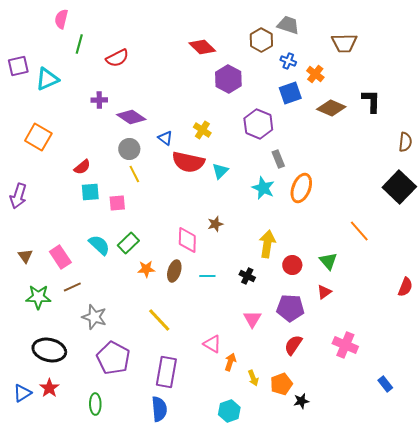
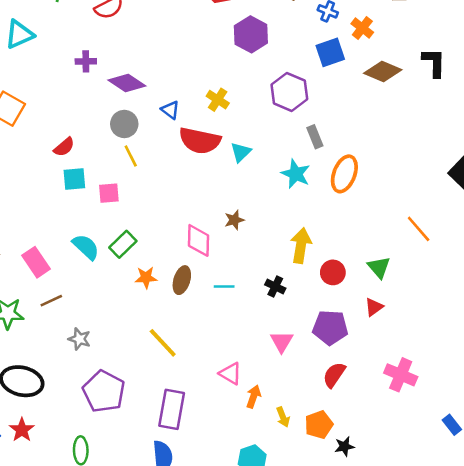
gray star: (94, 317) -> (79, 339), size x0.7

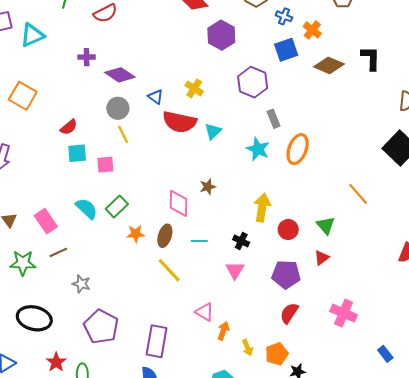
pink triangle: (282, 342) -> (235, 270), moved
yellow line: (163, 343) -> (169, 270), moved
red star: (22, 430) -> (56, 362), moved

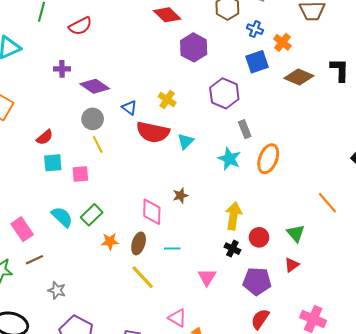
black cross: (241, 241) -> (232, 249), moved

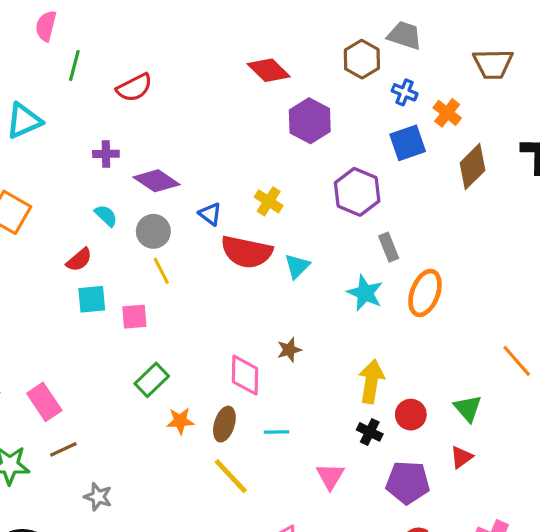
brown diamond: (299, 77) -> (472, 167), turned -68
cyan semicircle: (62, 217) -> (106, 216), moved, size x0.7

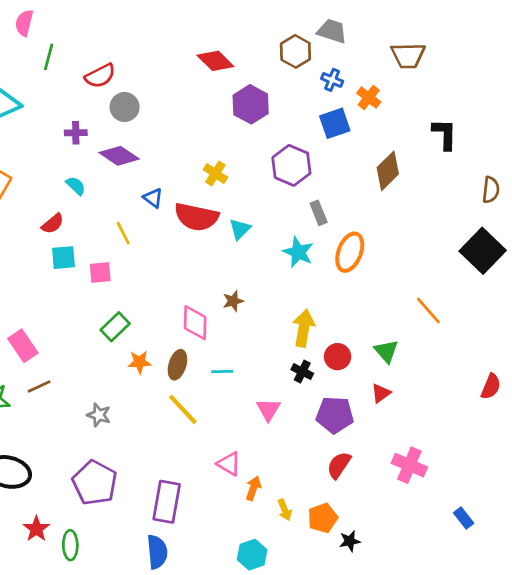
brown diamond: (472, 167) -> (388, 171), moved
blue triangle: (210, 214) -> (153, 198), moved
gray circle: (153, 231) -> (125, 107), moved
gray star: (98, 497) -> (99, 415), moved

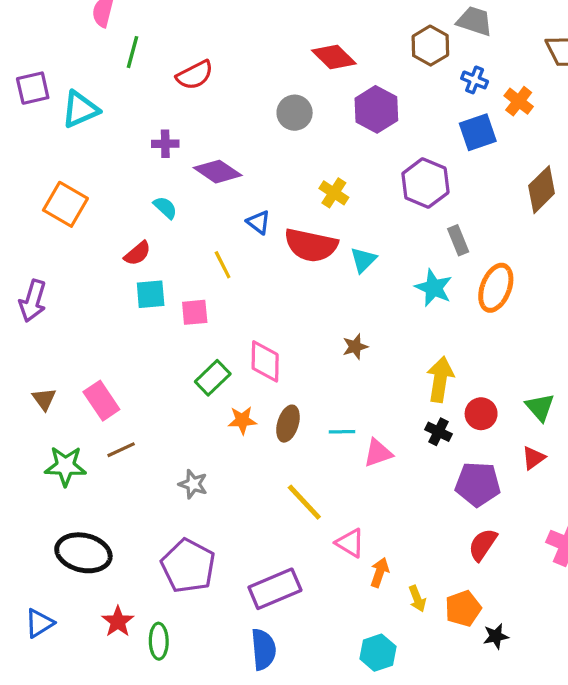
gray circle: (125, 107) -> (295, 113), moved
pink diamond: (195, 323) -> (265, 361), moved
yellow line: (183, 409) -> (304, 502), moved
pink triangle: (268, 409) -> (378, 453), moved, turned 40
purple rectangle: (167, 502) -> (275, 589), turned 57

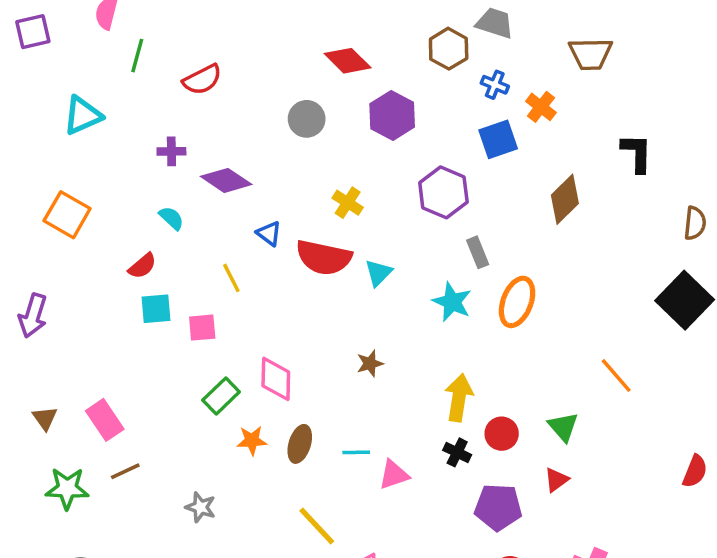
purple square: (33, 88) -> (33, 32), moved

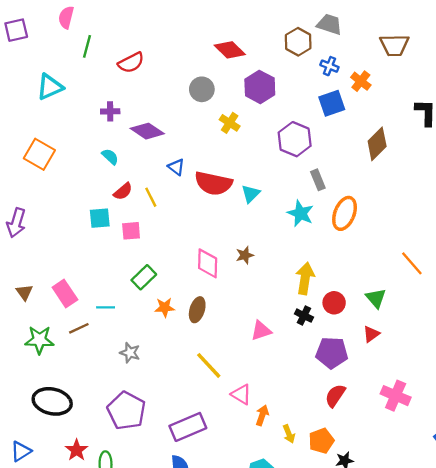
yellow cross: (348, 203) -> (230, 123), moved
red semicircle: (142, 266) -> (123, 191), moved
pink diamond: (276, 379) -> (208, 263), moved
cyan line: (356, 452) -> (106, 307), moved

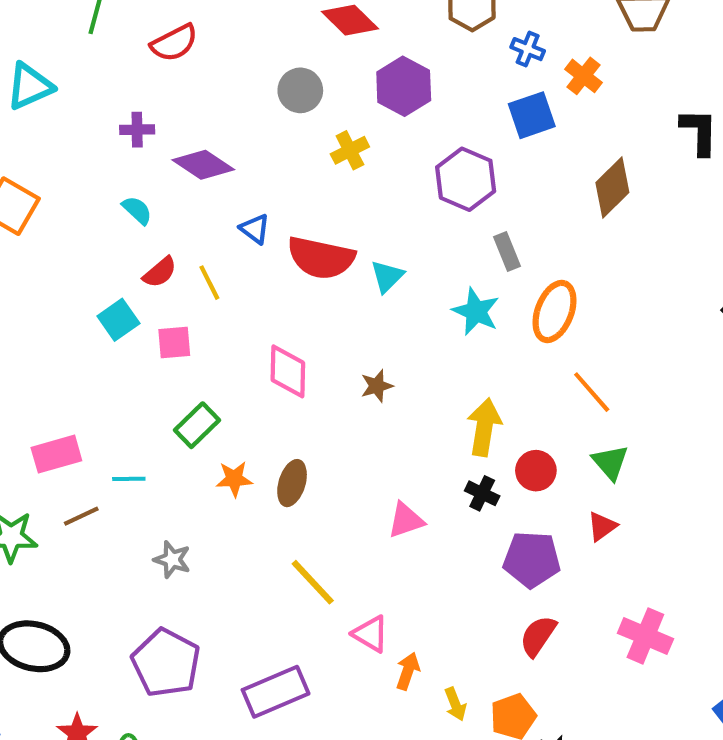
yellow cross: (230, 123) -> (350, 150), turned 30
cyan square: (100, 218) -> (118, 320), turned -30
pink diamond: (208, 263) -> (288, 371), moved
orange line: (412, 263) -> (592, 392), moved
pink rectangle: (65, 293) -> (56, 454), turned -72

